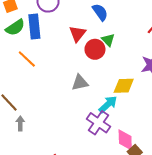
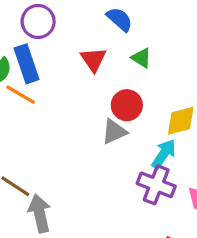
red circle: (95, 49) -> (127, 105), moved
orange line: (27, 59) -> (21, 95), moved
gray arrow: (20, 123) -> (40, 213), size x1.6

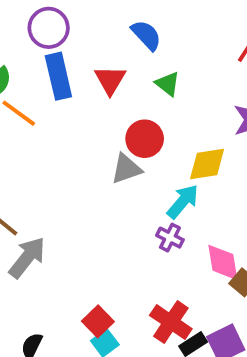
blue rectangle: (26, 64) -> (58, 76), moved
purple cross: (156, 185) -> (170, 238), size x0.6
gray arrow: (40, 213) -> (27, 258), turned 45

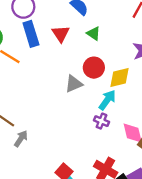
red circle: (145, 139) -> (94, 68), moved
gray arrow: (27, 258) -> (21, 139), size x0.7

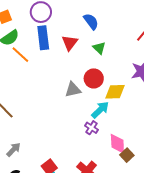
gray arrow: (21, 139) -> (13, 150), moved

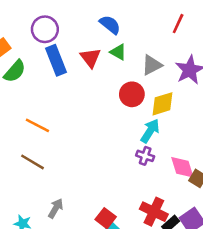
green triangle: (99, 48) -> (118, 52), moved
orange line: (20, 55) -> (37, 125), moved
gray triangle: (73, 90) -> (152, 65), moved

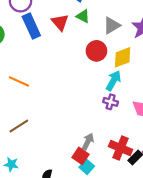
brown line: (32, 162) -> (19, 126), moved, turned -60
gray arrow: (56, 208) -> (88, 142), moved

